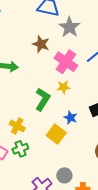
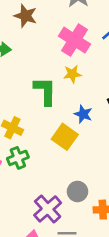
brown star: (41, 44) -> (26, 16), moved
green L-shape: (43, 99) -> (45, 91), turned -30

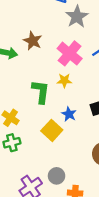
brown star: (26, 16) -> (33, 41), moved

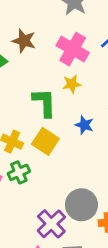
yellow square: (52, 130) -> (45, 141), moved
gray circle: (57, 176) -> (81, 205), size x1.5

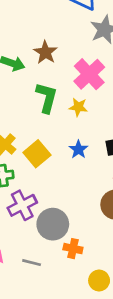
green L-shape: (44, 103) -> (47, 98), moved
purple cross: (51, 224) -> (22, 205), moved

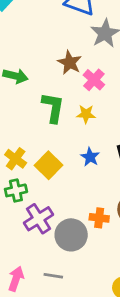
brown star: (45, 52) -> (70, 63), moved
pink cross: (89, 74) -> (94, 80), size x0.7
orange cross: (73, 249) -> (99, 218), moved

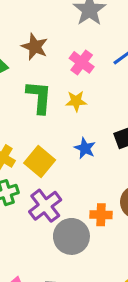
brown star: (70, 63) -> (35, 47), moved
purple cross: (39, 219) -> (45, 206), moved

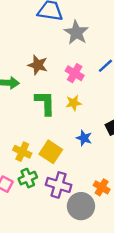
purple cross: (45, 206) -> (59, 185), turned -30
orange cross: (101, 215) -> (102, 187), turned 35

